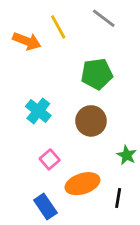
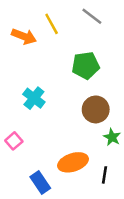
brown circle: (91, 121) -> (96, 109), moved
pink square: (50, 159) -> (14, 141), moved

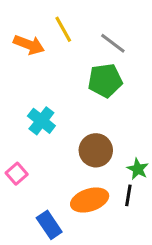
gray line: (92, 16) -> (113, 43), moved
brown circle: (96, 109) -> (96, 150), moved
black line: (104, 175) -> (128, 195), moved

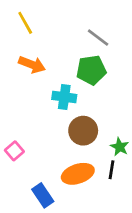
yellow line: (63, 29) -> (25, 23), moved
orange arrow: (29, 45) -> (32, 65), moved
cyan cross: (41, 121) -> (64, 97), moved, turned -30

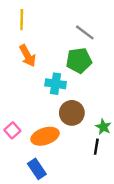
yellow line: (25, 23) -> (22, 20), turned 30
orange arrow: (32, 65) -> (28, 56), turned 40
orange ellipse: (78, 174) -> (45, 136), moved

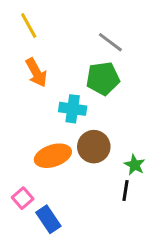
yellow line: (22, 20) -> (29, 26), turned -30
pink square: (12, 130) -> (23, 198), moved
orange ellipse: (45, 136) -> (53, 156), moved

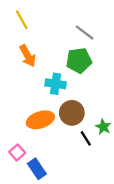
black line: (126, 191) -> (86, 138), moved, turned -42

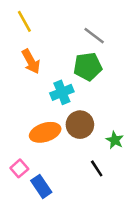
cyan cross: (56, 84) -> (62, 92), turned -30
black line: (86, 138) -> (97, 168), moved

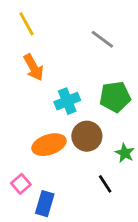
green pentagon: (88, 67) -> (115, 97), moved
blue rectangle: (41, 186) -> (45, 204), turned 50

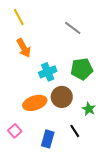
blue rectangle: (45, 204) -> (48, 139), moved

